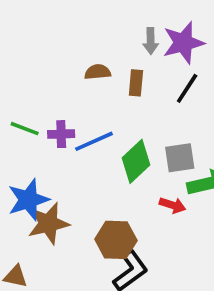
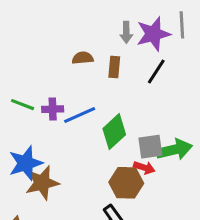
gray square: (180, 158) -> (150, 147), moved
brown hexagon: (116, 240) -> (126, 183), moved

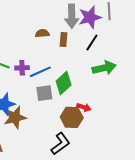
gray arrow: (126, 32) -> (72, 16), size x1.6
gray square: (150, 147) -> (44, 93), moved
green arrow: (174, 150) -> (104, 68), moved

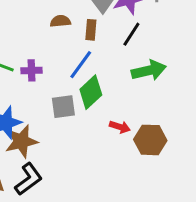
blue line: (40, 72) -> (81, 65), moved, turned -30
brown hexagon: (72, 117) -> (150, 140), moved
black L-shape: (61, 144) -> (29, 179), moved

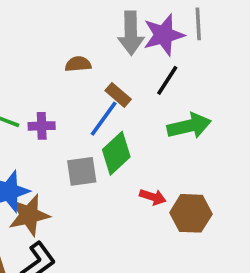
brown rectangle: (91, 30) -> (118, 95), moved, turned -54

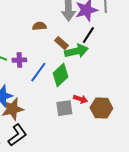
blue line: (104, 119) -> (38, 72), moved
green arrow: (189, 126) -> (76, 51), moved
gray square: (82, 171) -> (64, 108), moved

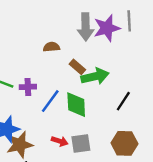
black line: (88, 35) -> (123, 101), moved
green diamond: (60, 75) -> (76, 105), turned -50
red arrow: (80, 99) -> (60, 141), moved

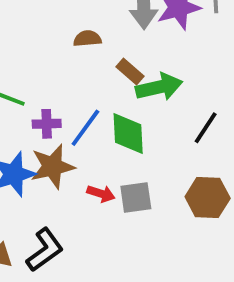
purple cross: (28, 87) -> (47, 124), moved
brown star: (20, 145) -> (52, 166), moved

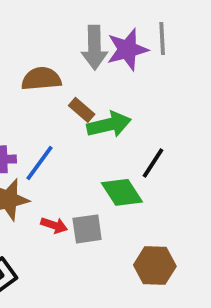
brown semicircle: (87, 39) -> (41, 79), size x1.5
green diamond: (128, 134) -> (122, 192), moved, turned -30
brown hexagon: (208, 197) -> (155, 266), moved

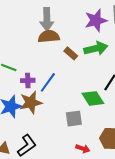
gray arrow: (94, 48) -> (47, 19), moved
green arrow: (109, 125) -> (96, 48), moved
red arrow: (54, 225) -> (83, 149), moved

